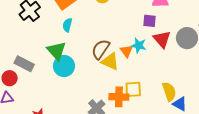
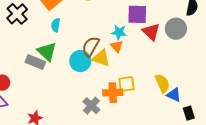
purple square: (150, 21) -> (137, 14), size x1.5
cyan star: (139, 45) -> (119, 32), moved
gray rectangle: (24, 64) -> (35, 62), moved
cyan circle: (64, 66) -> (80, 61), moved

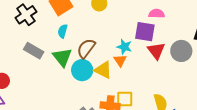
brown semicircle: (91, 47) -> (86, 48), moved
green triangle: (47, 52) -> (62, 57), moved
gray rectangle: (35, 62) -> (34, 51), moved

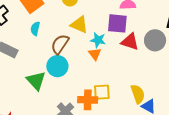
red triangle: (156, 51) -> (130, 42), turned -30
green triangle: (62, 57) -> (36, 81), moved
yellow triangle: (103, 70) -> (79, 25), moved

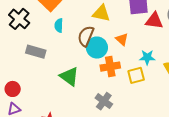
cyan star: (98, 40) -> (147, 57), moved
cyan circle: (57, 66) -> (97, 48), moved
orange cross: (88, 100) -> (110, 67), moved

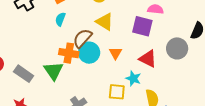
red triangle: (154, 21) -> (148, 59), moved
gray rectangle: (36, 52) -> (24, 74), moved
orange cross: (110, 67) -> (69, 53), moved

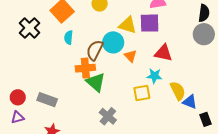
yellow triangle: (105, 22) -> (128, 25), moved
gray circle: (177, 48) -> (204, 34), moved
cyan circle: (89, 53) -> (113, 42), moved
green triangle: (53, 71) -> (96, 82), moved

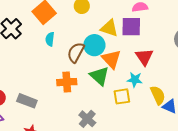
red triangle: (163, 53) -> (144, 57), turned 42
orange triangle: (130, 56) -> (111, 59), size x1.5
orange cross: (85, 68) -> (67, 82), moved
green triangle: (96, 82) -> (99, 76), moved

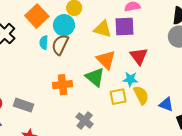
cyan circle: (94, 45) -> (64, 25), moved
brown semicircle: (76, 52) -> (60, 45), moved
yellow semicircle: (158, 95) -> (141, 95), moved

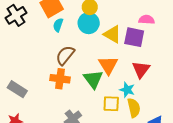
cyan circle: (64, 25) -> (89, 23), moved
cyan semicircle: (44, 42) -> (58, 25), moved
brown semicircle: (60, 45) -> (65, 55), moved

